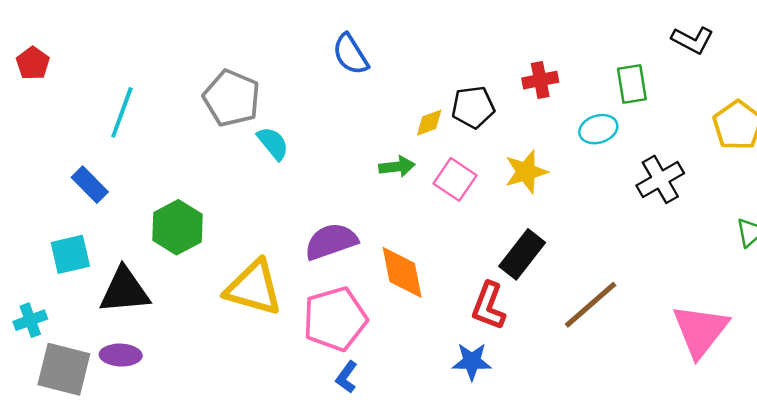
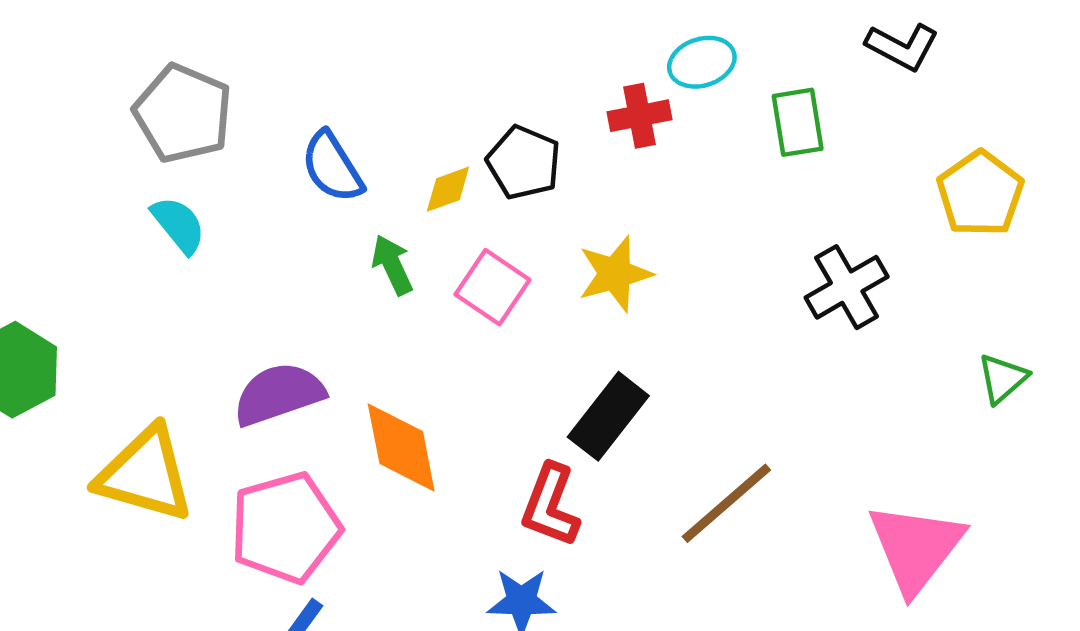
blue semicircle: (350, 54) -> (332, 167), moved
gray pentagon: (232, 98) -> (183, 113), moved
black pentagon: (473, 107) -> (524, 162), turned 30
cyan ellipse: (598, 129) -> (702, 62), moved
green arrow: (397, 167) -> (392, 265), turned -108

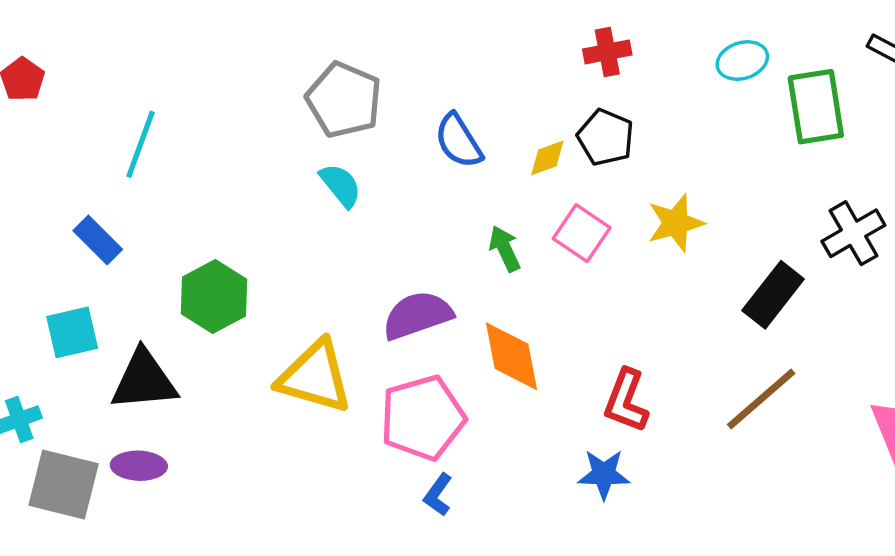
red cross: (640, 116) -> (607, 52), moved
green rectangle: (798, 122) -> (816, 107), size x1.4
green arrow: (392, 265) -> (505, 249), moved
black rectangle: (608, 416) -> (773, 295), moved

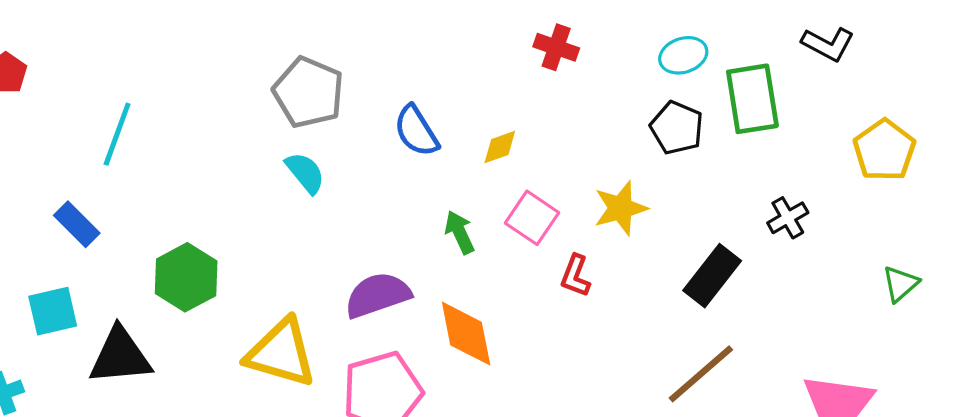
red cross: (607, 52) -> (556, 47), turned 30
black pentagon: (606, 137) -> (677, 128), moved
black cross: (853, 233) -> (788, 218), size x0.7
red L-shape: (626, 401) -> (575, 276), moved, size x0.7

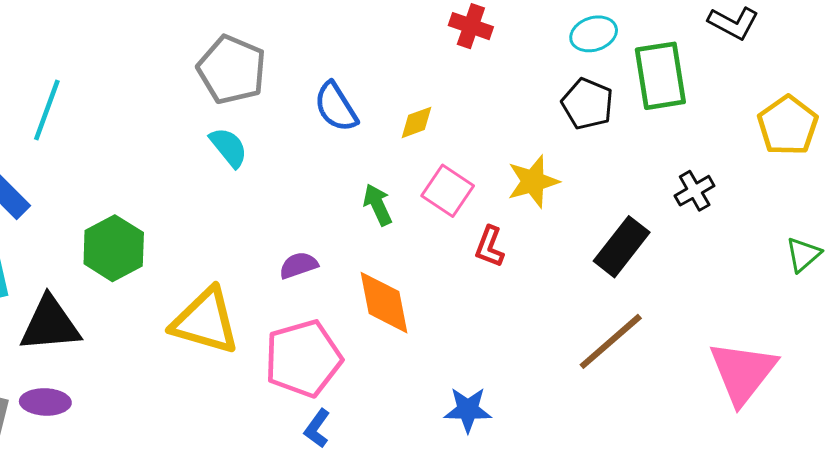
purple semicircle: (378, 295) -> (299, 265), size x0.6

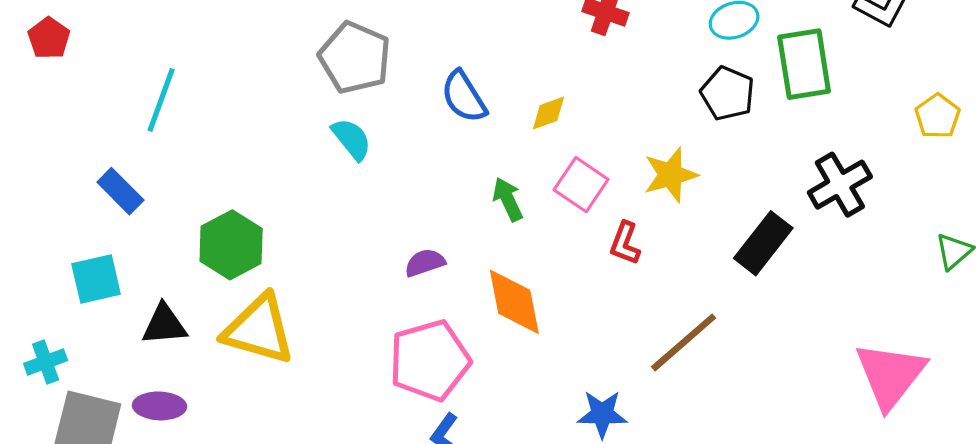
yellow pentagon: (788, 126) -> (937, 116), size x0.7
black cross: (695, 191) -> (840, 185), size x1.5
yellow triangle: (205, 321) -> (259, 329), moved
black triangle: (50, 324) -> (164, 325), size x0.7
brown line: (611, 341) -> (684, 342), moved

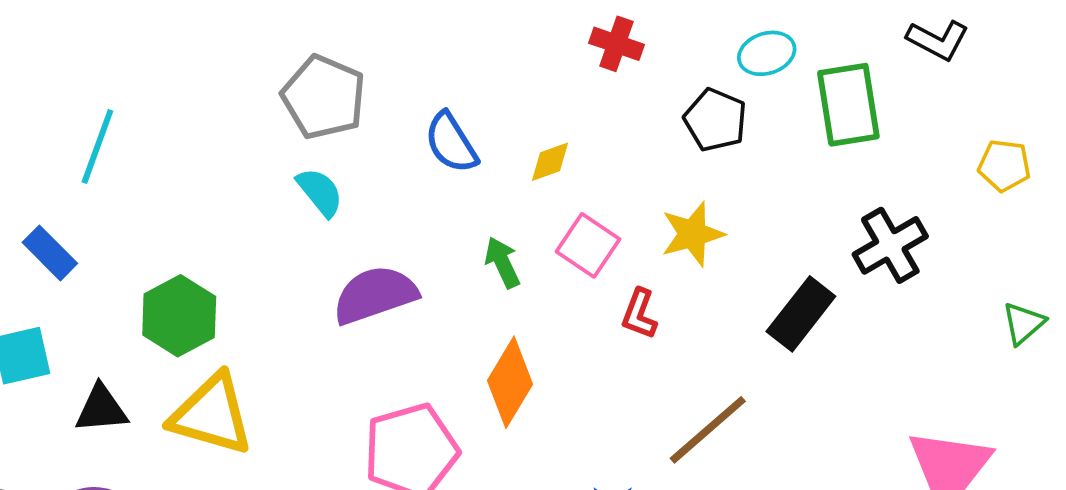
black pentagon: (728, 93) -> (715, 120), moved
yellow pentagon: (937, 116) -> (1004, 166), turned -30
purple semicircle: (425, 263) -> (375, 295), moved, size x1.8
orange diamond: (514, 302) -> (510, 382), turned 42

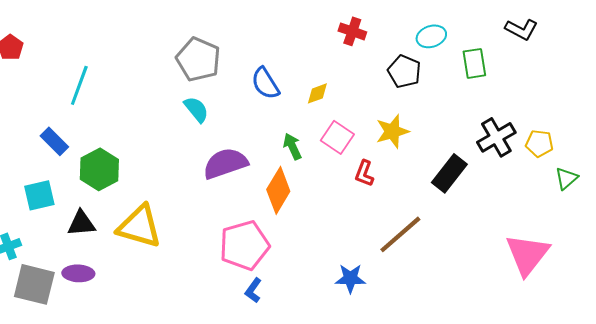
green rectangle: (848, 105) -> (474, 63), size x0.7
yellow pentagon: (1004, 166) -> (539, 143), moved
green hexagon: (179, 316) -> (99, 169), moved
orange diamond: (510, 382) -> (278, 190), moved

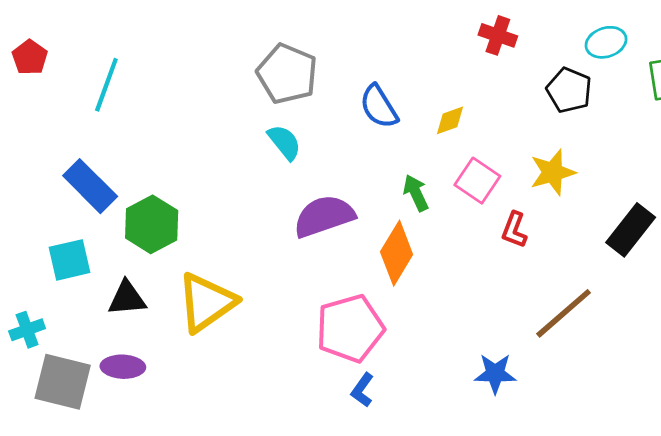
cyan line: (79, 85) -> (106, 85), moved
blue rectangle: (54, 141) -> (90, 186), size x1.4
yellow triangle: (139, 226) -> (206, 302), turned -51

